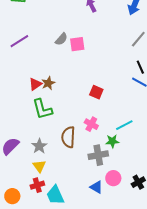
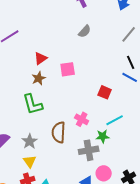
gray semicircle: (61, 39) -> (85, 31), moved
pink square: (77, 44) -> (68, 69), moved
red triangle: (35, 84) -> (41, 58), moved
red square: (96, 92) -> (105, 92), moved

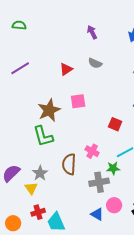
gray semicircle: (85, 31) -> (95, 63), turned 72
red triangle: (41, 58) -> (66, 69), moved
brown star: (39, 78) -> (49, 110), size x1.6
yellow triangle: (30, 161) -> (31, 188), moved

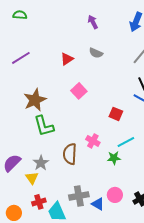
pink square: (78, 101) -> (79, 91), turned -35
brown star: (49, 110) -> (35, 100), moved
gray cross: (99, 182) -> (79, 196), moved

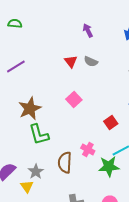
red triangle: (67, 59) -> (71, 62), moved, turned -32
red square: (116, 114) -> (111, 122), turned 32
green star: (114, 158) -> (109, 166), size x1.5

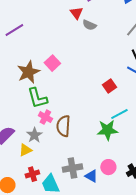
red triangle: (71, 62) -> (76, 13), moved
pink square: (74, 100) -> (52, 63), moved
pink cross: (88, 150) -> (45, 117), moved
yellow triangle: (27, 186) -> (25, 150), turned 40

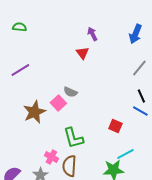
gray semicircle: (89, 25) -> (70, 92), moved
red square: (109, 86) -> (115, 126), turned -32
green L-shape: (37, 98) -> (73, 138), moved

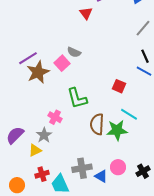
purple line: (20, 70) -> (28, 58), moved
cyan line: (125, 154) -> (129, 114), turned 60
brown semicircle: (69, 166) -> (97, 124), moved

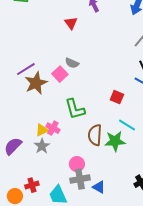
red triangle: (86, 13) -> (71, 23), moved
yellow triangle: (35, 150) -> (42, 130), moved
pink circle: (118, 167) -> (77, 164), moved
red cross: (42, 174) -> (32, 185), moved

